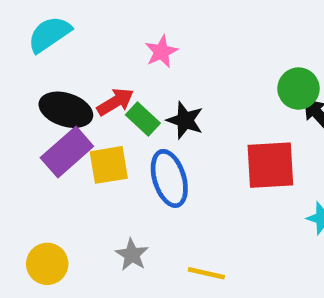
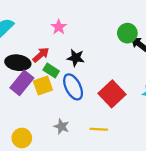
green rectangle: (143, 119) -> (51, 71), moved
red square: (270, 165) -> (112, 94), moved, turned -30

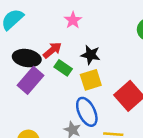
yellow square: (43, 86) -> (91, 80), moved
blue ellipse: (73, 87) -> (87, 112), moved

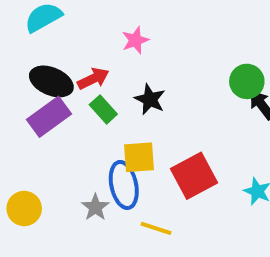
yellow square: (91, 80) -> (139, 157), moved

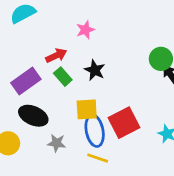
black ellipse: (51, 81) -> (33, 116), moved
blue ellipse: (124, 185) -> (95, 131), moved
gray star: (95, 207) -> (57, 143), turned -30

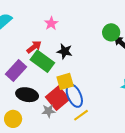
green rectangle: (63, 77) -> (42, 61), size x1.6
red square: (124, 123) -> (57, 98), moved
yellow line: (98, 158) -> (81, 115), turned -42

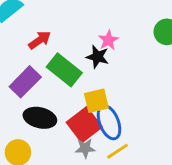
pink star: (51, 23) -> (108, 40), moved
red arrow: (34, 47) -> (40, 40), moved
gray star: (49, 111) -> (85, 148), moved

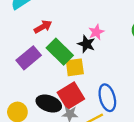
yellow square: (96, 101) -> (75, 67), moved
black ellipse: (40, 118) -> (49, 104), moved
blue ellipse: (109, 122) -> (107, 98), moved

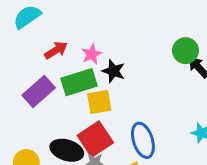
pink star: (96, 32) -> (92, 54), moved
green rectangle: (60, 52) -> (79, 82), turned -60

